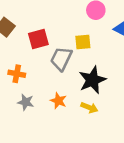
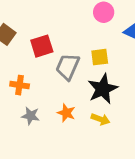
yellow square: (83, 42) -> (100, 57), moved

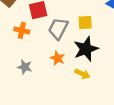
orange cross: (20, 85) -> (22, 30), moved
orange star: (66, 113) -> (57, 58), moved

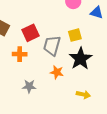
yellow arrow: (82, 74) -> (83, 94), moved

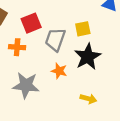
gray star: (29, 86) -> (26, 85), size x1.6

